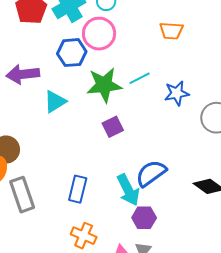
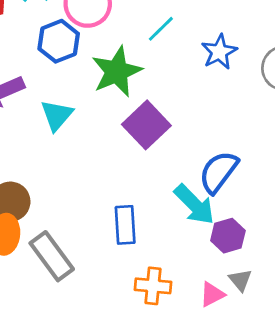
cyan line: (140, 78) -> (161, 29), moved
purple square: (113, 127) -> (146, 125), size x1.5

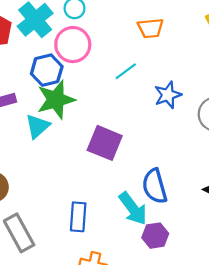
green star: (117, 72) -> (56, 100), moved
purple square: (146, 125) -> (105, 143), turned -32
blue semicircle: (218, 172) -> (155, 186), turned -60

